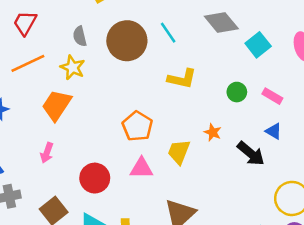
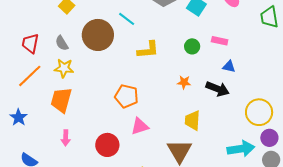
red trapezoid: (25, 23) -> (30, 43), moved
yellow trapezoid: (179, 152) -> (192, 120), moved

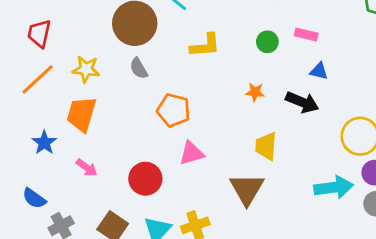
gray semicircle: (62, 43) -> (139, 68), moved
blue star: (19, 117) -> (44, 143), moved
pink arrow: (66, 138) -> (87, 168), turned -56

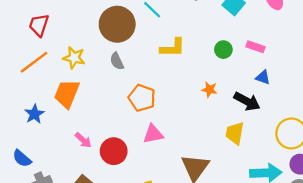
yellow trapezoid: (266, 146) -> (235, 133), moved
pink arrow: (87, 168) -> (83, 140), moved

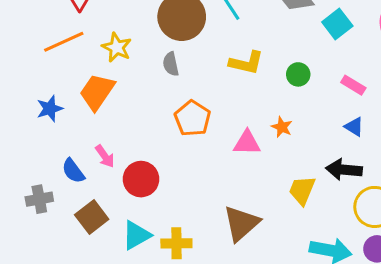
green circle: (223, 50) -> (298, 74), moved
black arrow: (247, 101) -> (344, 170), moved, turned 145
pink triangle: (153, 134) -> (247, 143), moved
blue semicircle: (22, 158) -> (73, 171), moved

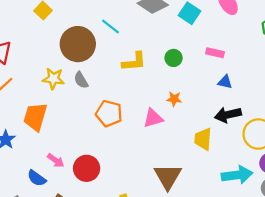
yellow star: (117, 47) -> (53, 79), moved

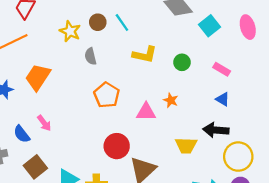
cyan line: (110, 27) -> (122, 23), moved
brown circle: (78, 44) -> (98, 22), size x0.5
yellow star: (53, 79) -> (70, 31), moved
yellow trapezoid: (203, 139) -> (186, 145), turned -110
red circle: (87, 168) -> (117, 146), moved

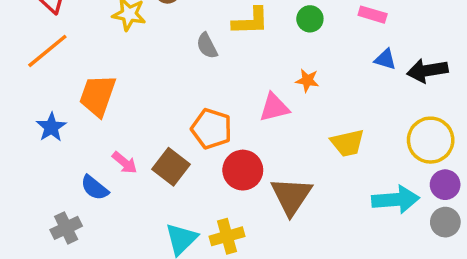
gray semicircle: (90, 56) -> (207, 46), moved
orange pentagon: (107, 95) -> (212, 129), moved
black arrow: (216, 130) -> (427, 71), moved
brown square: (35, 167) -> (171, 167), moved

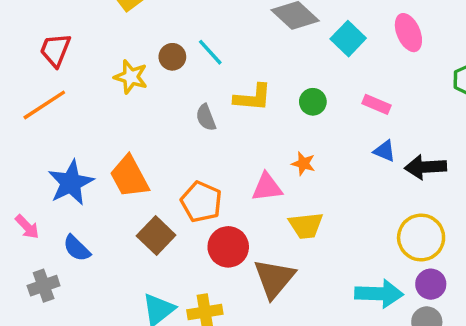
orange trapezoid: (98, 95) -> (129, 177), moved, turned -54
blue star: (51, 127) -> (71, 183), moved, size x1.5
yellow trapezoid: (347, 143) -> (306, 226), moved
pink arrow: (125, 163) -> (27, 227), moved

